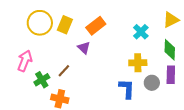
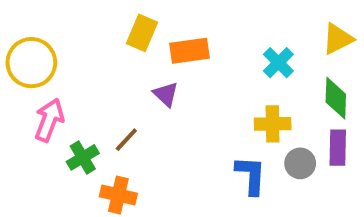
yellow circle: (40, 23) -> (31, 63), moved
yellow rectangle: (65, 25) -> (142, 33), moved
orange rectangle: (96, 26) -> (190, 51), turned 30

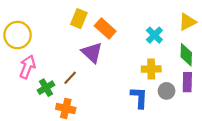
orange rectangle: (190, 51) -> (105, 28), turned 50
purple triangle: (166, 94) -> (92, 53), size x1.5

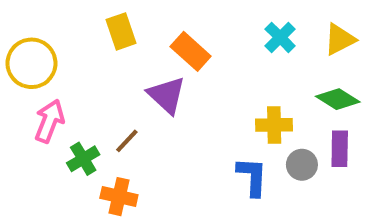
yellow rectangle: (79, 19) -> (121, 31), moved, turned -42
cyan cross: (154, 35) -> (280, 37), moved
green diamond: (186, 55) -> (338, 99), turned -60

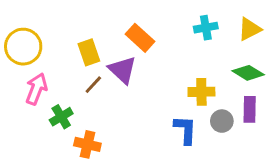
yellow rectangle: (121, 31) -> (89, 52), moved
cyan cross: (280, 37) -> (206, 28), turned 35
brown line: (127, 141) -> (93, 85), moved

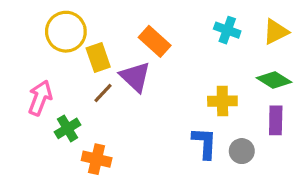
cyan cross: (206, 28) -> (227, 30), turned 30
yellow circle: (23, 47) -> (66, 32), moved
gray circle: (222, 121) -> (242, 151), moved

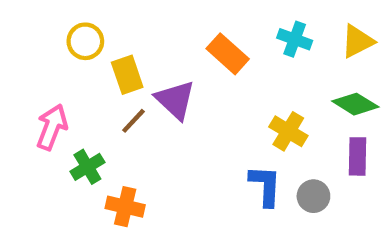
yellow circle: (66, 32) -> (85, 41), size x0.7
orange rectangle: (155, 41) -> (228, 54), moved
yellow cross: (222, 101) -> (288, 131), turned 32

